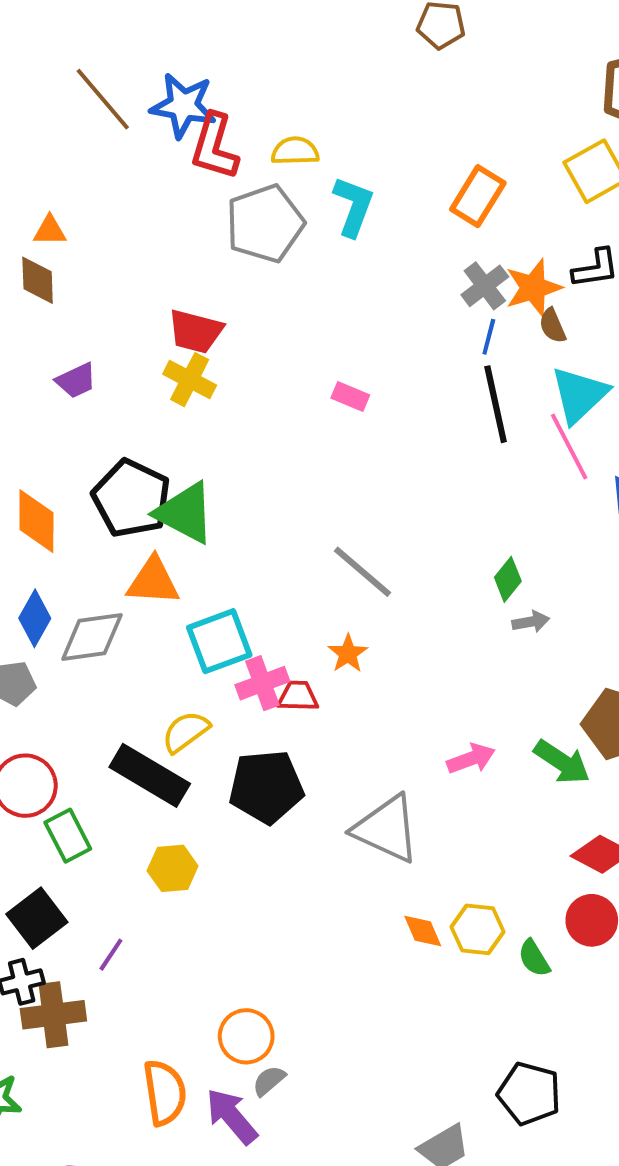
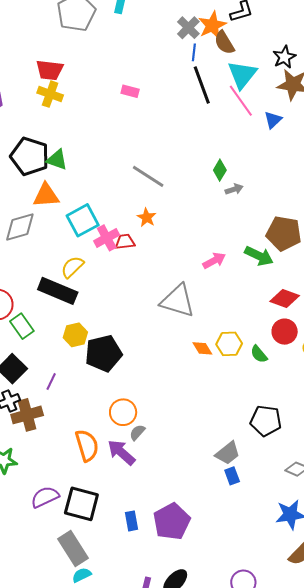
brown semicircle: (552, 326) -> (224, 43), size x1.4
green triangle: (185, 513) -> (57, 160), size x0.7
black pentagon: (266, 787) -> (104, 353), moved

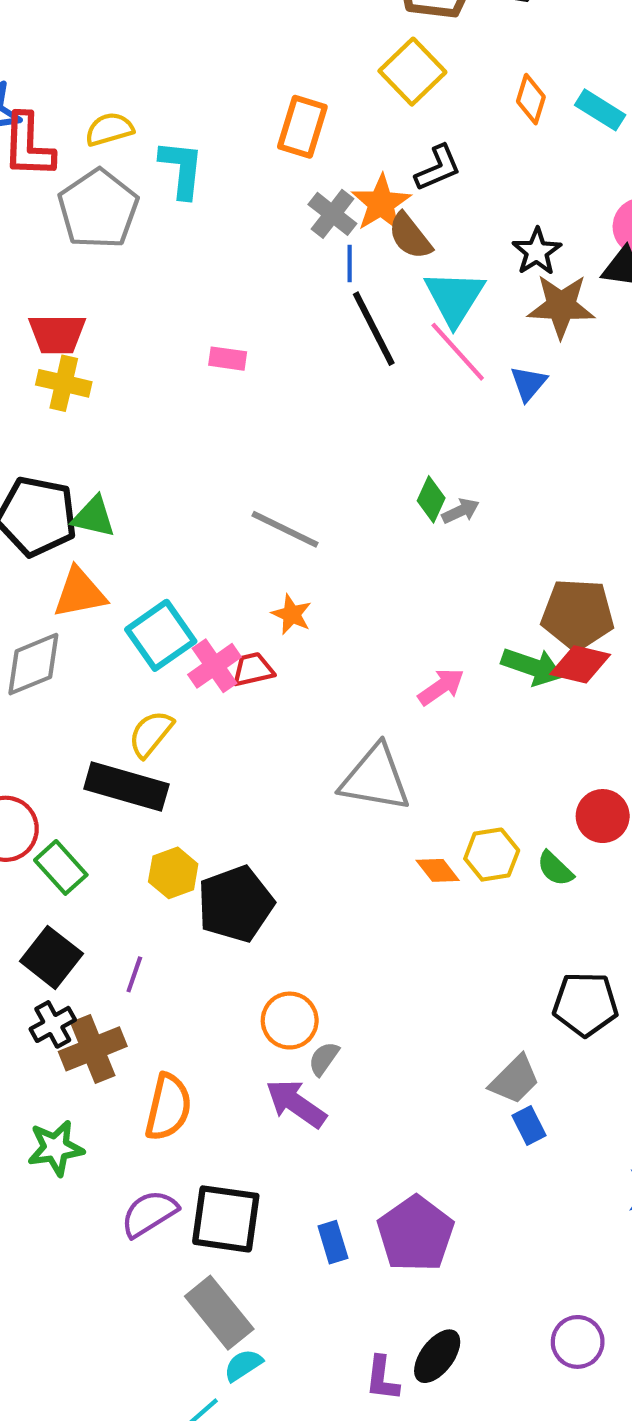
gray arrow: (234, 189) -> (461, 511), moved
red diamond: (285, 298) -> (580, 664), moved
orange semicircle: (87, 445) -> (168, 1107), moved, turned 36

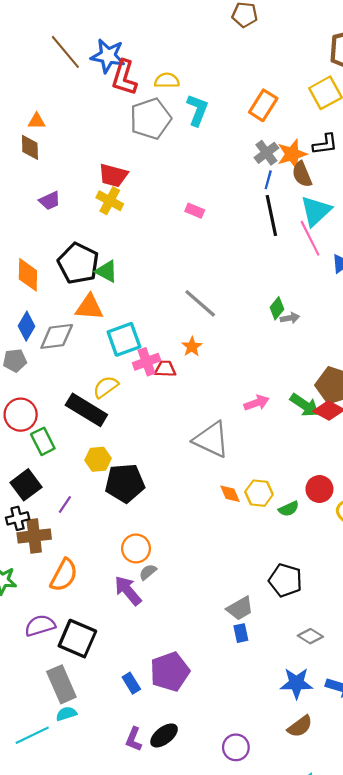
green semicircle: (555, 869) -> (289, 509), turned -84
blue rectangle: (333, 1242) -> (131, 683), moved, turned -30

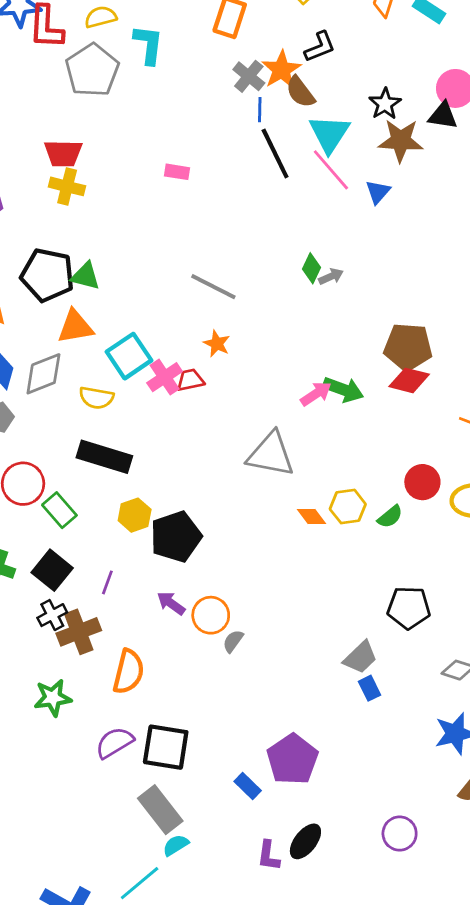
yellow semicircle: (106, 387) -> (96, 398), moved, turned -120
green arrow: (305, 405) -> (343, 389), moved
purple arrow: (128, 591) -> (171, 603), moved, size x0.7

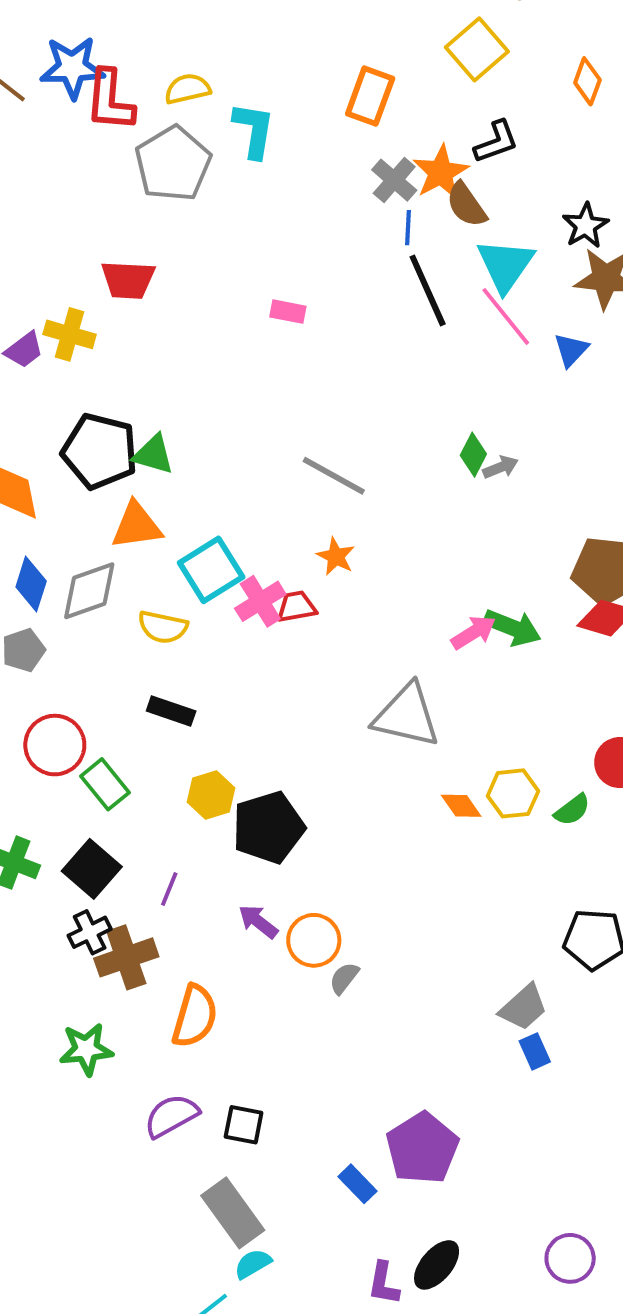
yellow cross: (67, 186) -> (70, 334), moved
black rectangle: (104, 457) -> (171, 711), size x0.6
black square: (166, 747) -> (244, 1125), size x0.6

